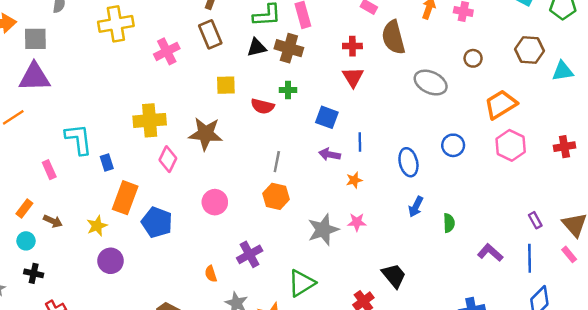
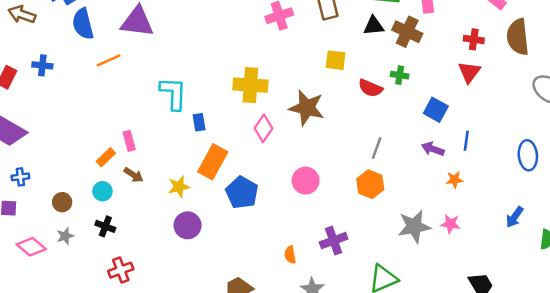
blue ellipse: (408, 162) -> (528, 155), moved
pink rectangle: (49, 170) -> (129, 141), moved

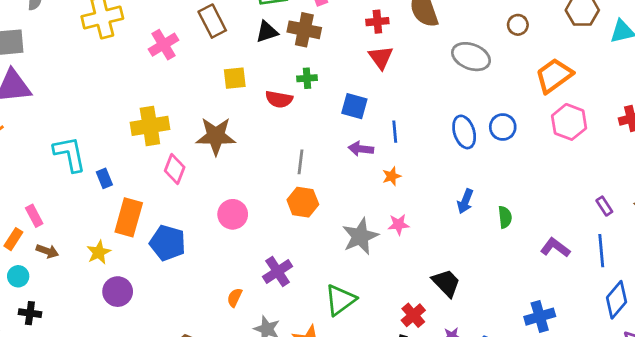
orange semicircle: (290, 255) -> (235, 298), turned 48

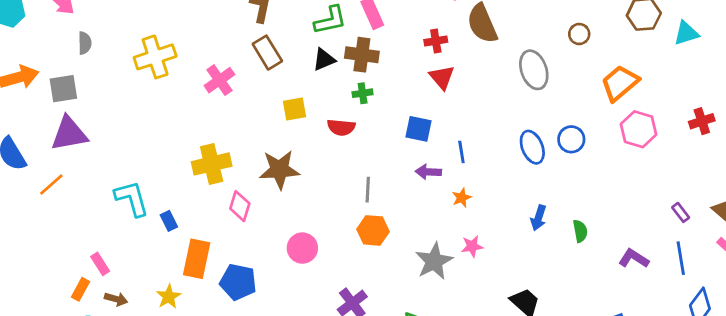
gray ellipse: (471, 57) -> (534, 70), turned 54
green cross: (307, 78) -> (363, 93), moved

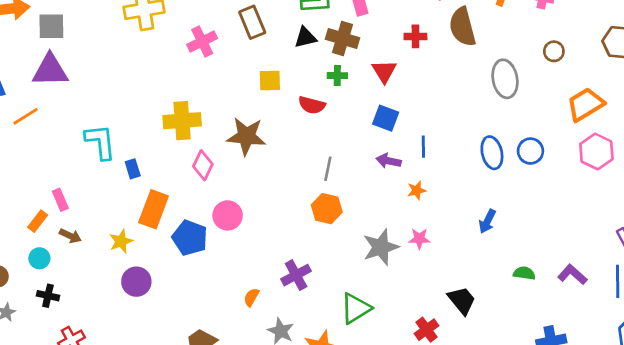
red triangle: (442, 77) -> (384, 71), moved
green semicircle: (580, 231) -> (524, 273), moved, turned -80
pink circle: (302, 248) -> (228, 215), moved

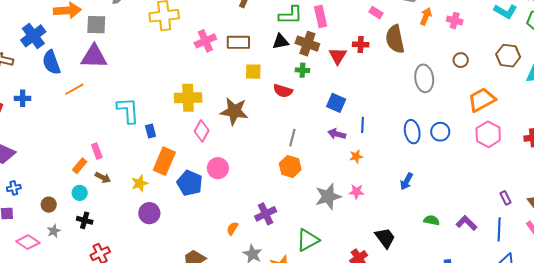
brown rectangle: (252, 22) -> (238, 42), moved, turned -70
red triangle: (384, 71) -> (338, 56), moved

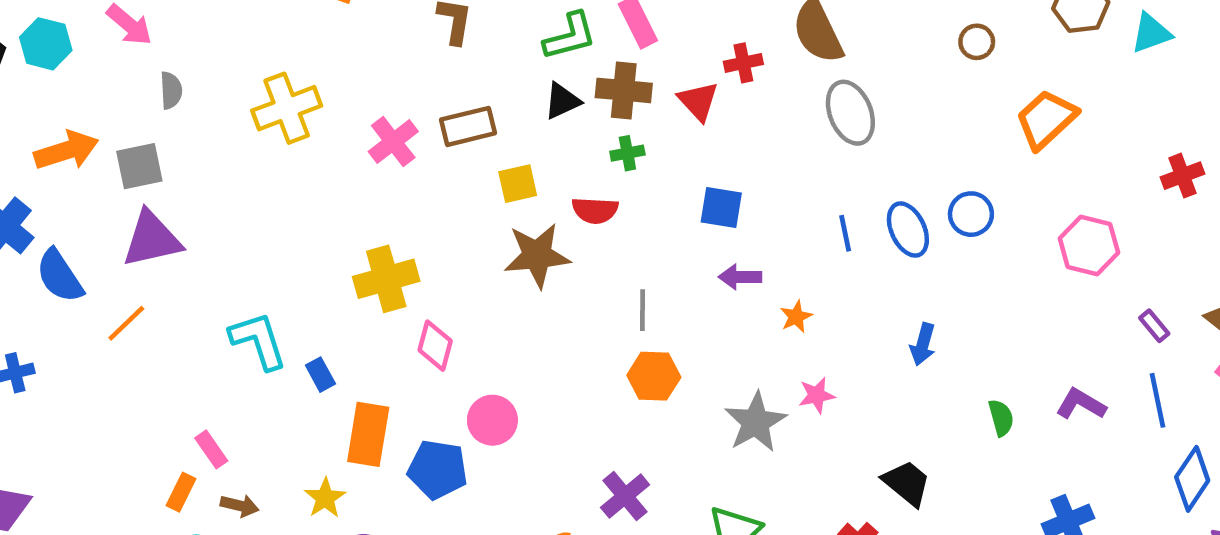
gray ellipse: (424, 78) -> (850, 113), moved
brown star: (234, 111) -> (537, 255), moved
blue line: (363, 125) -> (845, 233), moved
pink hexagon: (488, 134) -> (1089, 246), moved
green semicircle: (432, 220) -> (1001, 418), turned 77

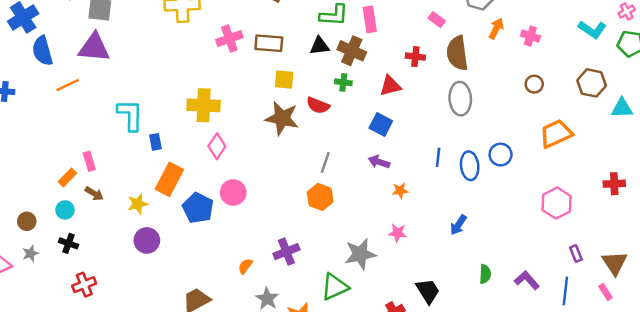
red triangle: (698, 101) -> (390, 86), moved, turned 40
blue circle: (971, 214) -> (501, 155), moved
gray star: (756, 422) -> (360, 254), moved

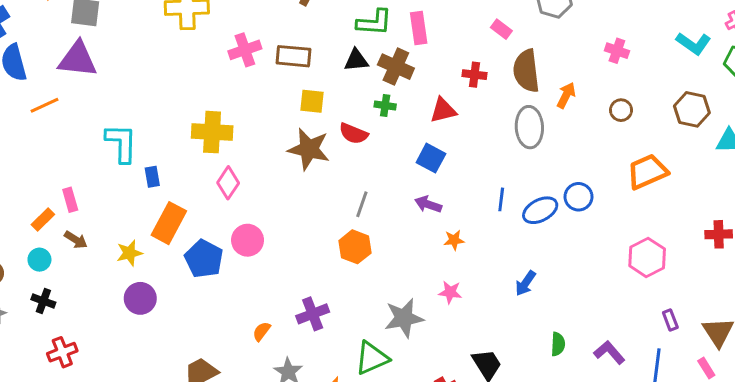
orange arrow: (496, 29) -> (566, 95), moved
blue ellipse: (470, 166) -> (540, 210), turned 68

